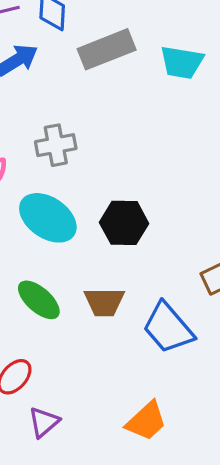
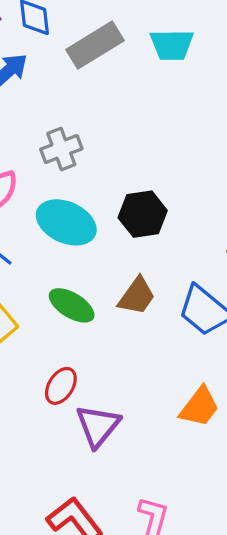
brown trapezoid: (104, 302) -> (137, 296), turned -45
purple triangle: (44, 422) -> (98, 426), size x1.4

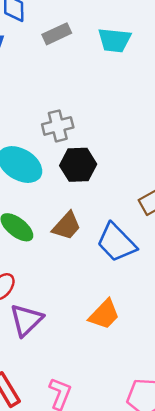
gray rectangle: (95, 45) -> (57, 34), size x0.7
gray cross: (61, 149) -> (58, 126), moved

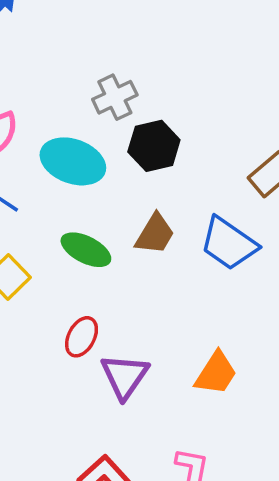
orange trapezoid: (104, 314) -> (216, 373), moved

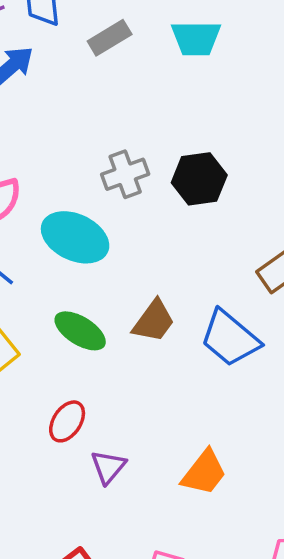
black hexagon: (154, 146) -> (199, 179), moved
purple triangle: (125, 376) -> (108, 467), size x0.7

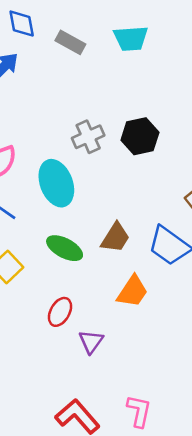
gray rectangle: (110, 38) -> (70, 42), turned 64
cyan ellipse: (75, 237) -> (56, 183), turned 48
orange trapezoid: (204, 473) -> (132, 291), moved

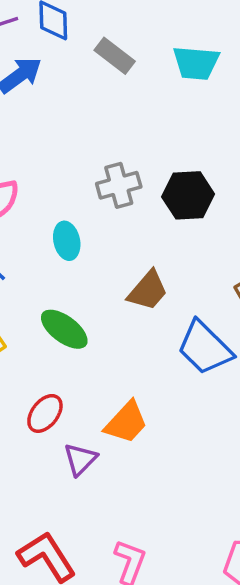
cyan ellipse: (56, 183) -> (67, 241), size x0.6
brown trapezoid: (115, 238) -> (148, 291), moved
orange trapezoid: (132, 291) -> (126, 422), moved

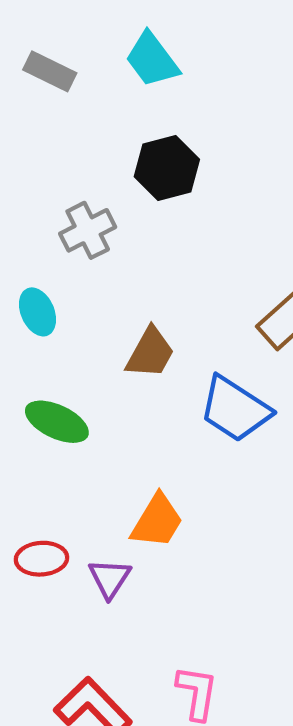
cyan trapezoid: (196, 63) -> (152, 60), turned 60
black hexagon: (188, 195) -> (167, 168), moved
red ellipse: (45, 413) -> (41, 559), moved, turned 60

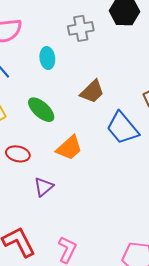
orange trapezoid: (157, 521) -> (69, 148), moved
red ellipse: (41, 559) -> (18, 154), moved

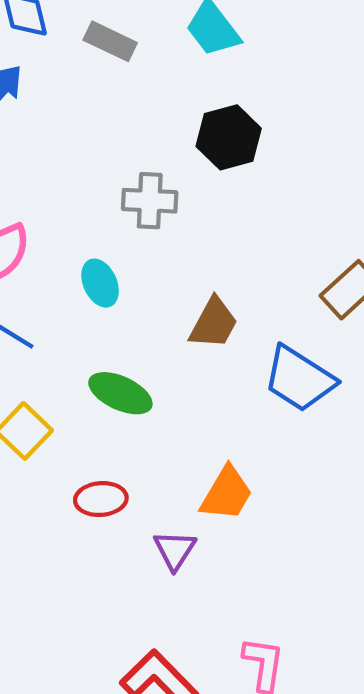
gray cross: (81, 28) -> (150, 201), turned 30
orange trapezoid: (69, 148) -> (227, 494), moved

